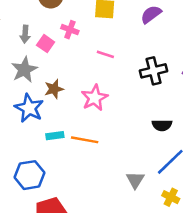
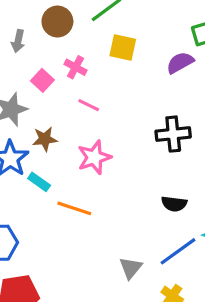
gray arrow: (25, 34) -> (18, 41), moved
pink line: (105, 54) -> (89, 105), moved
cyan rectangle: (55, 136) -> (39, 182), moved, turned 35

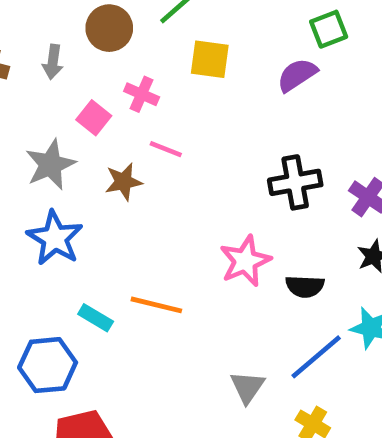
brown star: (45, 139) -> (123, 182), moved
pink star: (94, 157) -> (245, 261), moved
cyan rectangle: (39, 182) -> (96, 318), moved

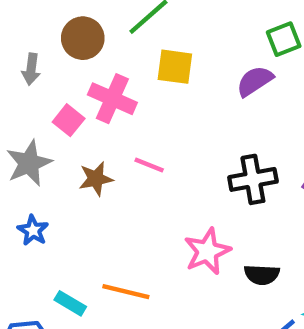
pink cross: (142, 94) -> (112, 99), size x1.5
pink line: (166, 149) -> (149, 165), moved
blue star: (55, 238) -> (33, 230), size x0.6

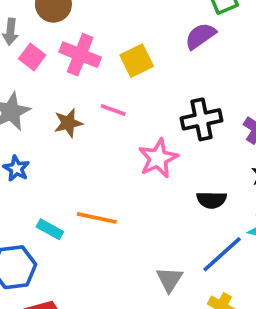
yellow square: (175, 67) -> (137, 61), moved, turned -32
pink square: (69, 120) -> (32, 57), moved
pink star: (207, 251) -> (158, 158), moved

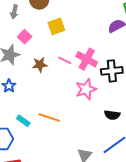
pink cross: (80, 55) -> (87, 59), moved
pink square: (32, 57) -> (25, 37), moved
yellow square: (137, 61) -> (56, 26), moved

